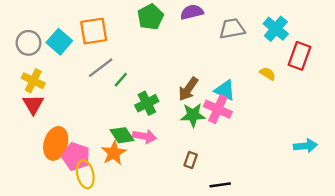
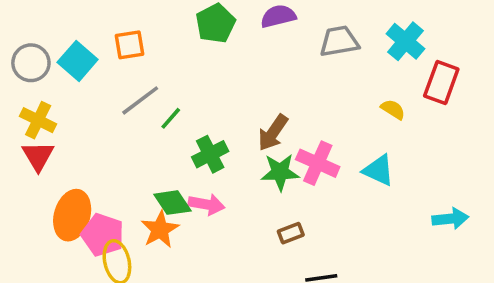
orange square: (94, 31) -> (129, 45), size x0.7
cyan triangle: (225, 90) -> (379, 170), moved
brown rectangle: (191, 160) -> (291, 233), moved, turned 49

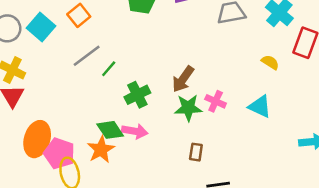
orange square: (129, 45) -> (79, 15), turned -30
pink cross: (318, 163) -> (216, 101), size x0.7
brown rectangle: (291, 233) -> (196, 152), turned -60

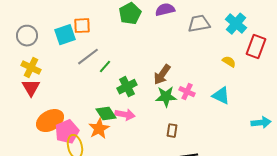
orange square: (79, 15) -> (82, 26), turned 36
cyan square: (41, 27) -> (65, 35), moved, turned 30
orange ellipse: (37, 139) -> (50, 121), turned 44
pink pentagon: (59, 153) -> (67, 132), turned 30

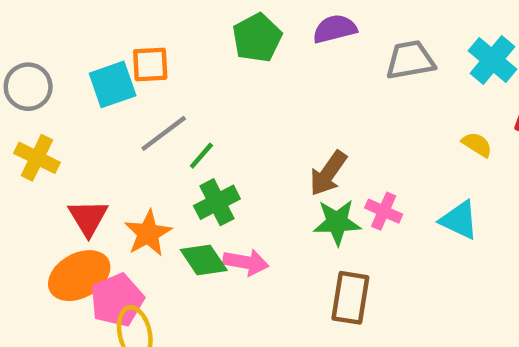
green cross: (127, 87) -> (217, 202), moved
red triangle: (31, 88) -> (88, 218), moved
orange star: (99, 129) -> (148, 233), moved
brown rectangle: (172, 131) -> (350, 298), size x1.6

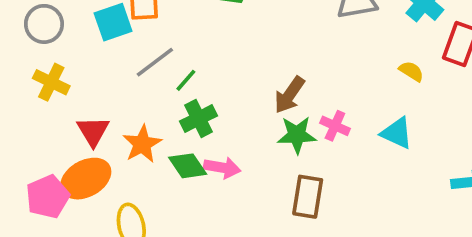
pink pentagon: (117, 300) -> (48, 197), moved

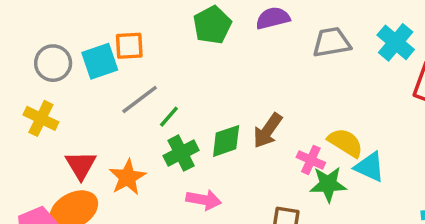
gray circle: (44, 24) -> (53, 63), moved
yellow semicircle: (411, 71) -> (345, 143), moved, size x1.5
green star: (297, 135) -> (328, 184), moved
green diamond: (188, 166) -> (226, 141), moved, turned -75

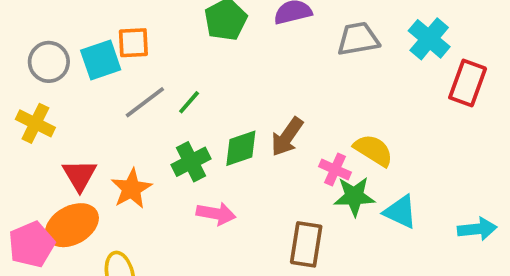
green line: (169, 117) -> (189, 102), moved
cyan triangle: (370, 167) -> (400, 212), moved

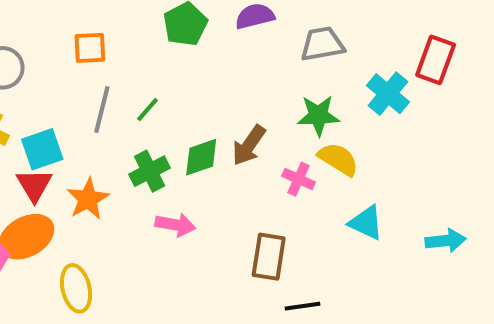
cyan cross: (429, 39) -> (388, 94), moved
cyan square: (101, 60) -> (42, 149), moved
red rectangle: (468, 83) -> (436, 60), moved
gray line: (145, 102) -> (102, 110), turned -39
green star: (354, 196) -> (318, 115), moved

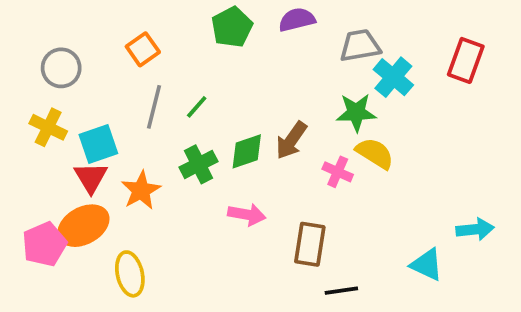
orange square: (90, 48) -> (143, 49), turned -32
cyan cross: (388, 94) -> (393, 77), moved
cyan triangle: (366, 223) -> (427, 265), moved
pink arrow: (175, 225) -> (247, 215), moved

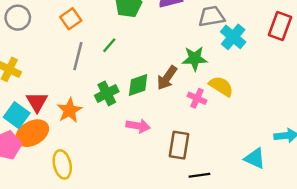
gray circle: (61, 68) -> (18, 18), moved
green line: (197, 107) -> (109, 45), moved
green star: (356, 112) -> (195, 59), moved
cyan square: (98, 144) -> (17, 115), moved, turned -35

